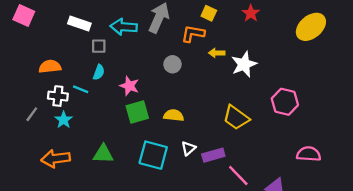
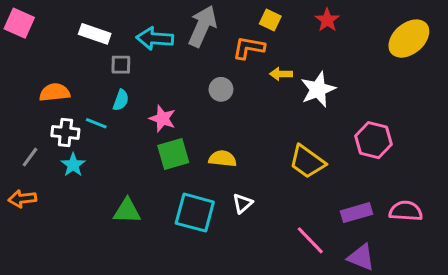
purple rectangle: (213, 155) -> (357, 213), moved
orange arrow: (56, 158) -> (22, 199), moved, size x0.7

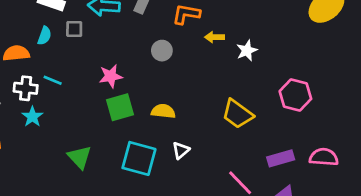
white star: (318, 89) -> (247, 51), size x0.7
cyan semicircle: (121, 100) -> (45, 36), moved
pink star: (162, 119) -> (111, 76), turned -30
green triangle: (127, 211) -> (80, 157), turned 45

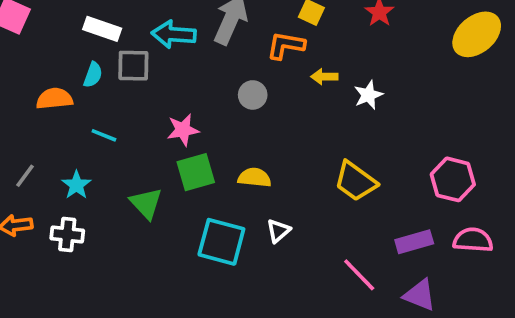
gray square: (74, 29) -> (133, 66), size x1.4
white cross: (26, 88) -> (67, 234), moved
pink hexagon: (295, 95) -> (453, 179), moved
green triangle: (80, 157) -> (146, 203), moved

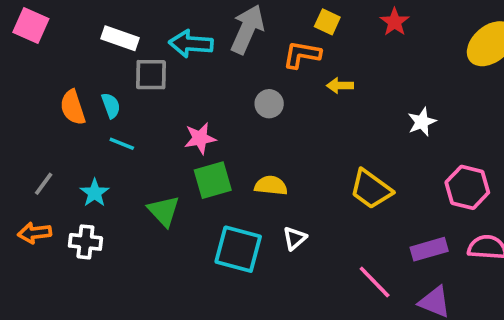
cyan semicircle: (93, 75) -> (111, 106), moved, turned -40
white star: (368, 95) -> (422, 122), moved
orange semicircle: (54, 99) -> (73, 107), turned -102

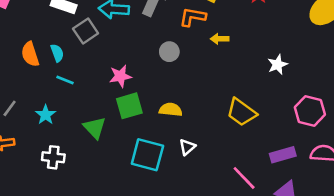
gray square: (151, 75) -> (86, 31), turned -35
white cross: (85, 242) -> (53, 157), moved

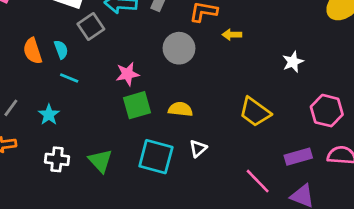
gray circle: (169, 52) -> (179, 48), size x1.5
green triangle: (95, 128) -> (100, 161), moved

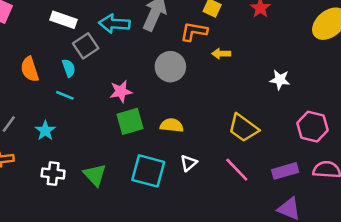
cyan semicircle: (61, 50) -> (69, 68), moved
white star: (293, 62) -> (280, 80), turned 30
pink line: (258, 181) -> (237, 170), moved

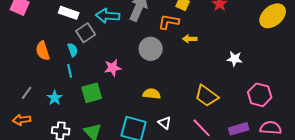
cyan line: (65, 95) -> (70, 71), turned 56
green square: (130, 121) -> (92, 93), moved
white triangle: (189, 163) -> (165, 123), turned -40

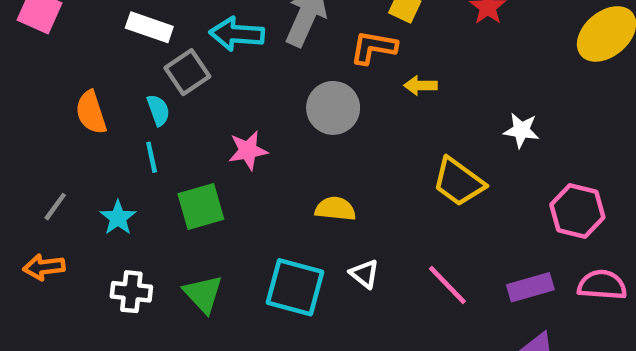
yellow trapezoid: (207, 96) -> (459, 182), moved

